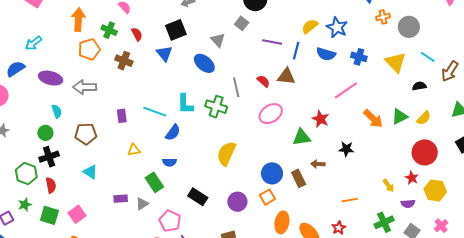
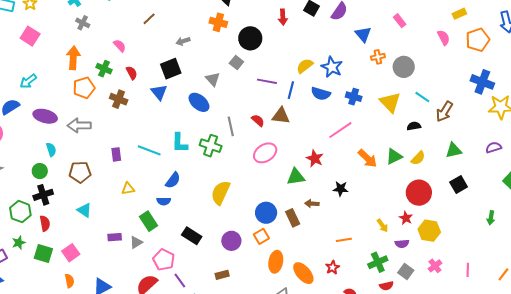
blue semicircle: (173, 132) -> (173, 180), moved

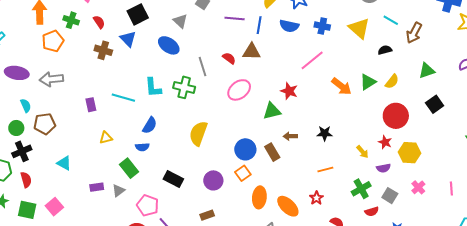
brown cross: (119, 99) -> (103, 50), moved
brown pentagon: (80, 172) -> (45, 124), moved
black star: (341, 189) -> (325, 133), moved

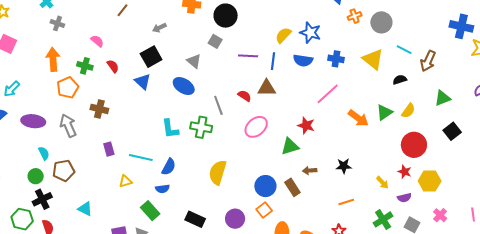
brown cross: (103, 50) -> (99, 109), moved
gray arrow: (51, 79) -> (68, 126), turned 75
cyan line: (123, 98) -> (141, 157), moved

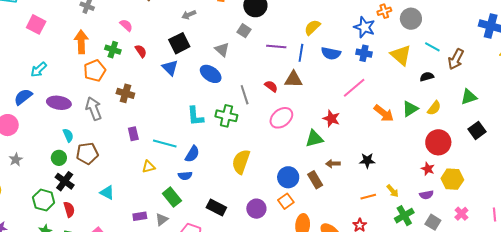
blue star: (310, 33) -> (364, 27), moved
yellow arrow: (383, 182) -> (393, 191), moved
black cross: (42, 199) -> (65, 181), turned -30

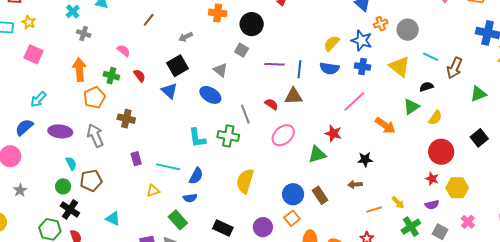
yellow semicircle: (312, 27) -> (332, 43), moved
green triangle: (469, 97) -> (478, 94), moved
green triangle: (410, 109) -> (411, 107), moved
black star: (367, 161) -> (365, 159), moved
brown arrow: (333, 164) -> (355, 184), moved

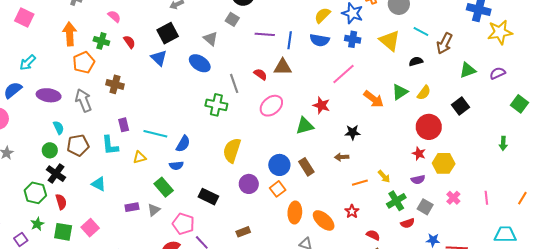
green triangle: (411, 107) -> (400, 92), moved
cyan L-shape: (197, 138) -> (110, 145), moved
black square: (479, 138) -> (460, 106), moved
purple circle: (263, 227) -> (249, 184), moved

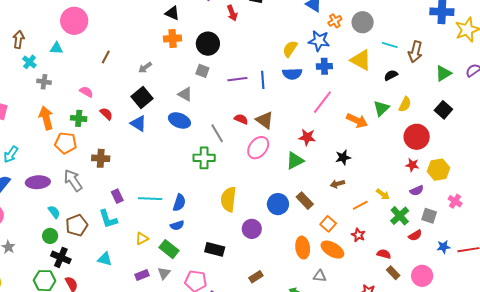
orange pentagon: (84, 62) -> (66, 143), turned -30
brown triangle: (283, 67) -> (265, 120), moved, turned 48
yellow triangle: (140, 157) -> (142, 239), moved
orange square: (278, 189) -> (328, 224), moved

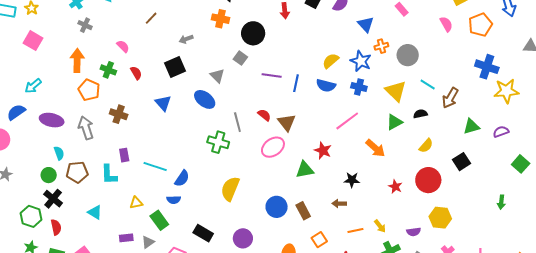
green triangle: (381, 108) -> (394, 122), moved
blue triangle: (138, 123) -> (163, 103), moved
red star: (412, 165) -> (395, 187), moved
purple circle: (252, 229) -> (243, 238), moved

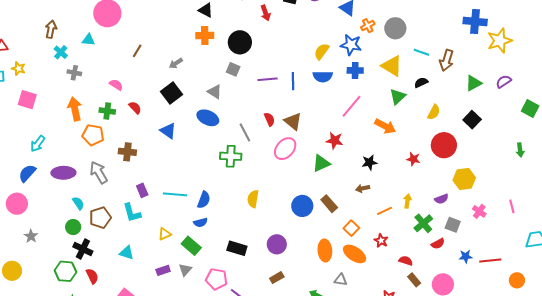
red semicircle: (264, 115) -> (269, 119), turned 40
yellow semicircle: (230, 189) -> (253, 199), size x0.7
yellow arrow: (380, 226) -> (407, 201), turned -120

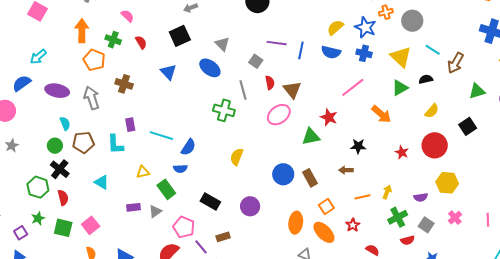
gray square: (233, 69) -> (256, 61), moved
brown rectangle: (277, 278) -> (223, 237), moved

